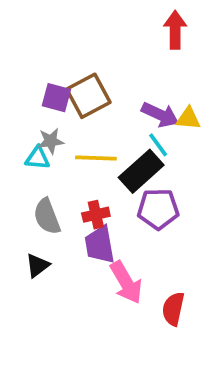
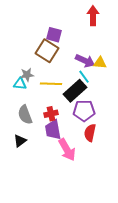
brown square: (88, 96) -> (47, 51), turned -30
purple square: (56, 98) -> (54, 35), moved
red semicircle: (173, 309) -> (90, 133), moved

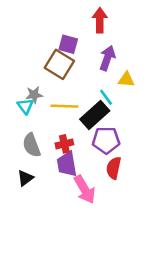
red arrow: (93, 16) -> (100, 20), moved
purple arrow: (85, 61) -> (107, 58), moved, turned -96
cyan triangle: (20, 84) -> (25, 106), turned 48

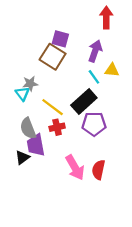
red arrow: (100, 20) -> (106, 18), moved
cyan line: (106, 97) -> (94, 77), moved
yellow line: (64, 106) -> (53, 107), moved, turned 35
purple trapezoid: (67, 164) -> (36, 145), moved
red semicircle: (114, 168) -> (98, 170), moved

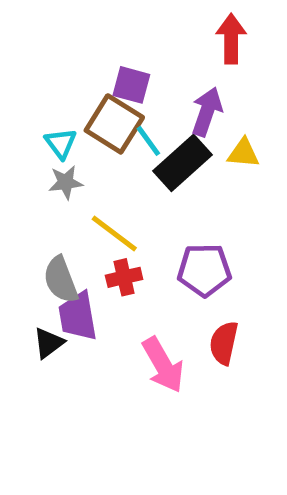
cyan line: (94, 77) -> (148, 141), moved
cyan triangle: (22, 94) -> (61, 143), moved
black rectangle: (84, 101) -> (182, 163), moved
red semicircle: (98, 170) -> (224, 343), moved

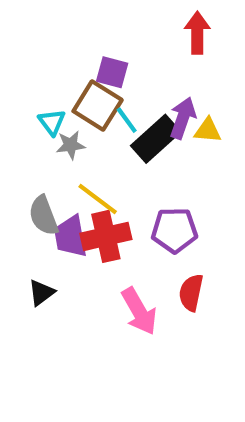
purple arrow: (207, 112) -> (183, 118), moved
gray star: (66, 182) -> (71, 145), moved
red cross: (124, 277) -> (106, 236), size x1.6
gray semicircle: (61, 280) -> (44, 216), moved
purple trapezoid: (78, 316) -> (71, 236), moved

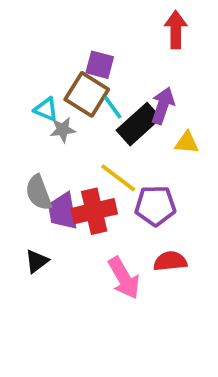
cyan triangle: (52, 122) -> (46, 109), turned -30
yellow triangle: (208, 130) -> (187, 143), moved
yellow line: (98, 199) -> (118, 178), moved
red semicircle: (191, 293) -> (170, 261), turned 72

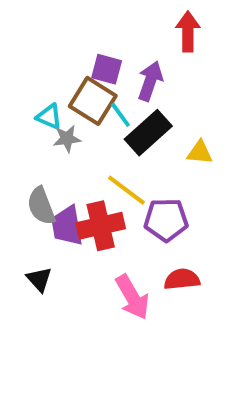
purple arrow: (163, 106) -> (150, 81), moved
black triangle: (37, 261) -> (39, 279), turned -35

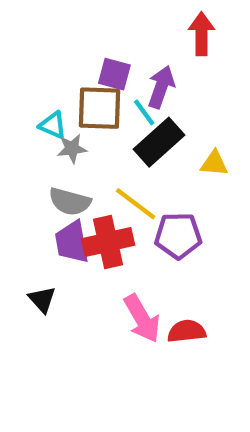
brown square: (93, 101) -> (100, 108), turned -30
cyan line: (120, 115) -> (144, 112), moved
gray semicircle: (41, 206) -> (70, 202), moved, turned -54
red semicircle: (182, 279) -> (187, 331), moved

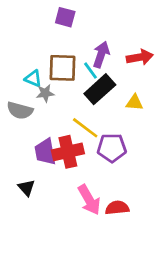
red arrow: (201, 34) -> (140, 57), moved, turned 80
purple square: (114, 74) -> (65, 17), moved
gray semicircle: (70, 202) -> (20, 111), moved

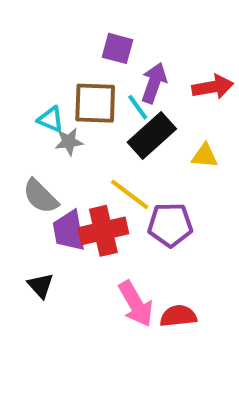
purple square: (65, 17) -> (117, 48), moved
gray semicircle: (20, 111) -> (40, 196), moved, turned 30

